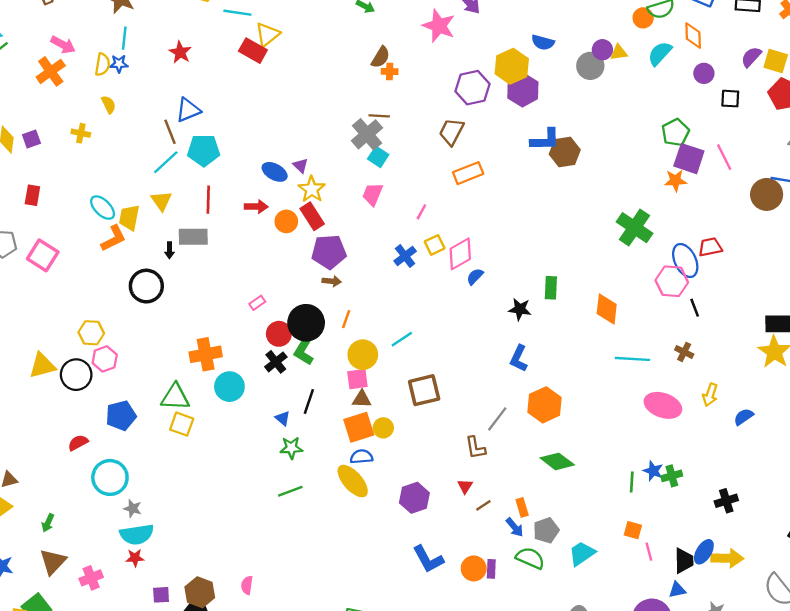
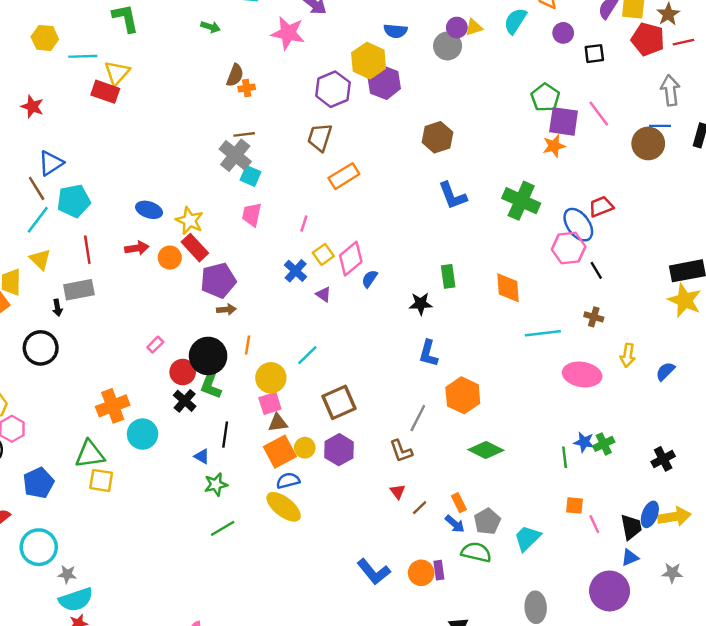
blue L-shape: (545, 140) -> (453, 196), moved, turned 80
purple triangle: (301, 165) -> (323, 294), moved
purple hexagon: (414, 498) -> (339, 450), moved

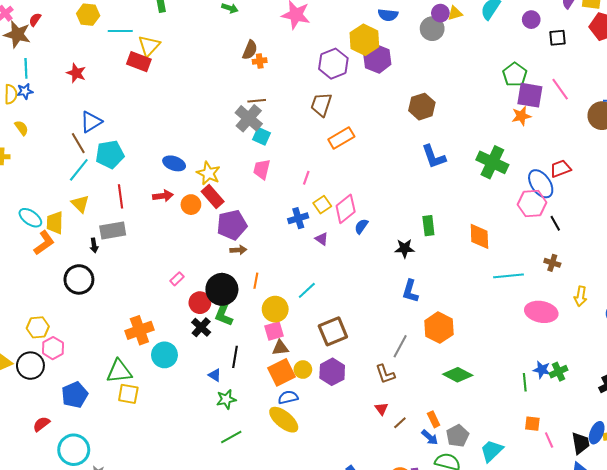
blue cross: (296, 271) -> (298, 218), turned 30

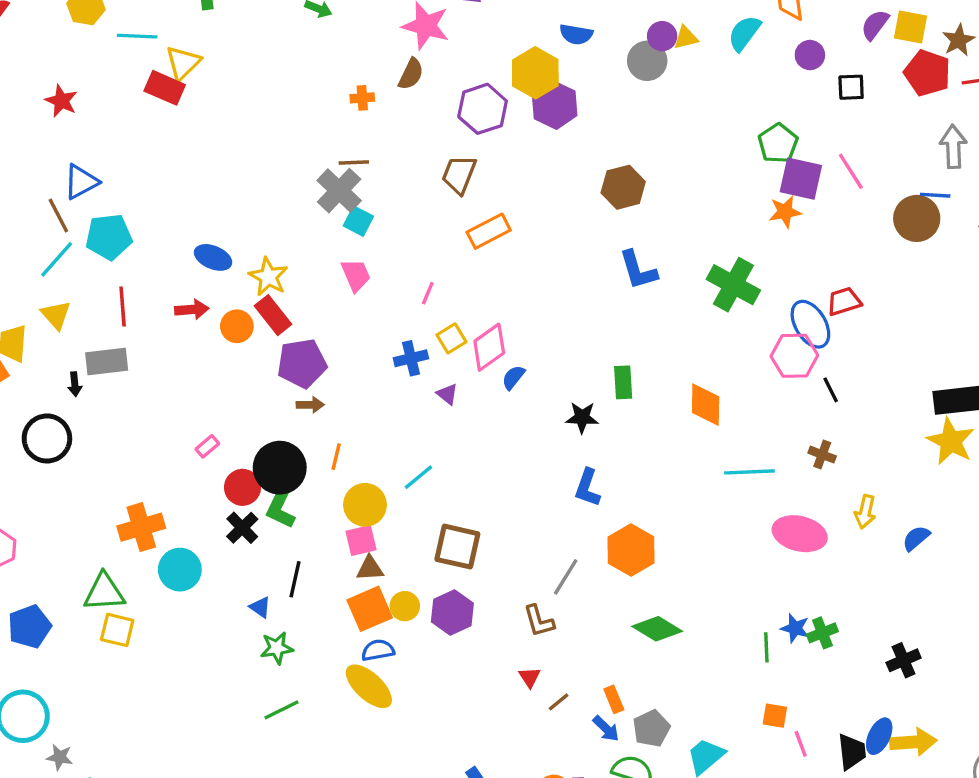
brown semicircle: (250, 50) -> (411, 74), moved
pink trapezoid: (262, 169) -> (356, 275), turned 140
brown square: (333, 331) -> (457, 547), turned 32

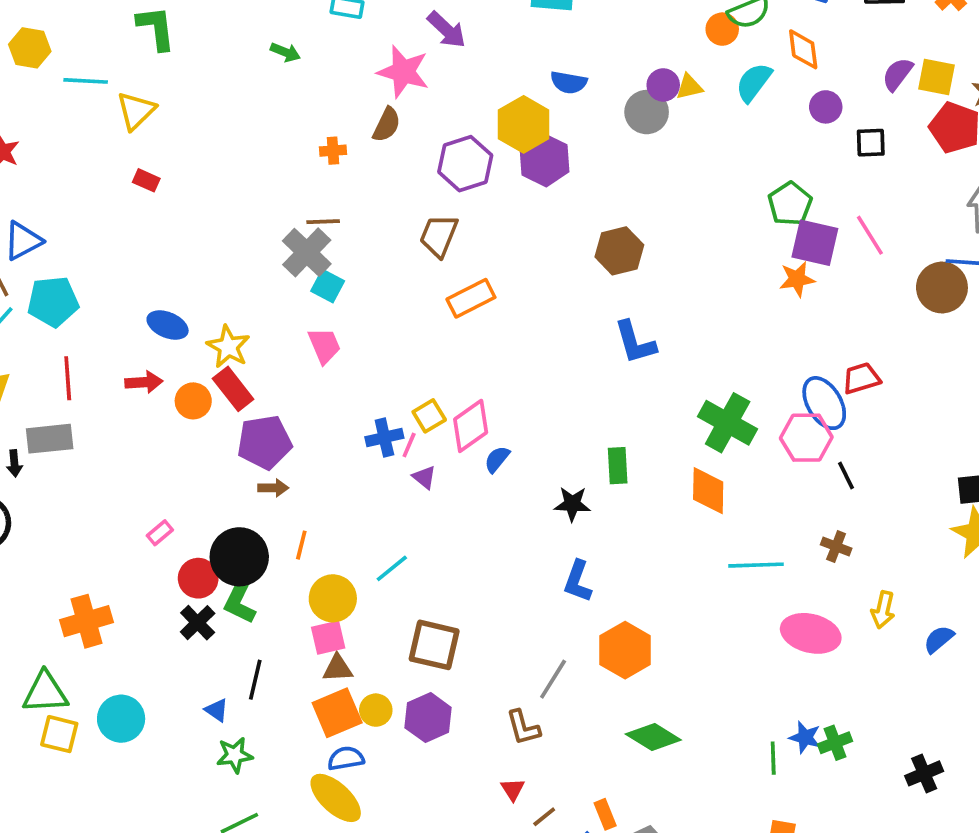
red rectangle: (165, 88) -> (146, 180), moved, size x0.6
green cross: (733, 285) -> (728, 423), moved
pink line: (428, 293) -> (409, 445), moved
cyan circle: (180, 570) -> (121, 719), moved

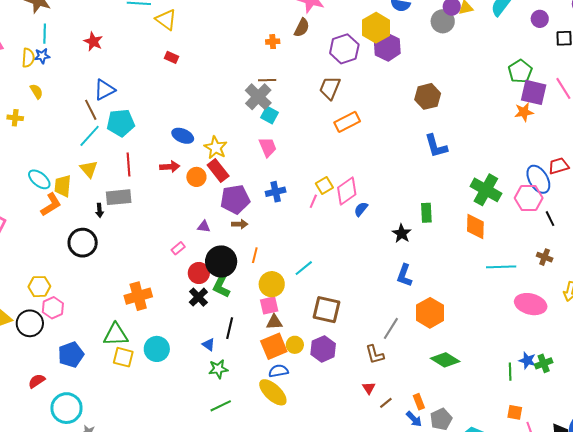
yellow triangle: (136, 111) -> (166, 20), turned -40
blue cross: (384, 437) -> (276, 192), moved
purple triangle: (424, 477) -> (204, 227), moved, turned -32
black star: (572, 504) -> (402, 233), turned 30

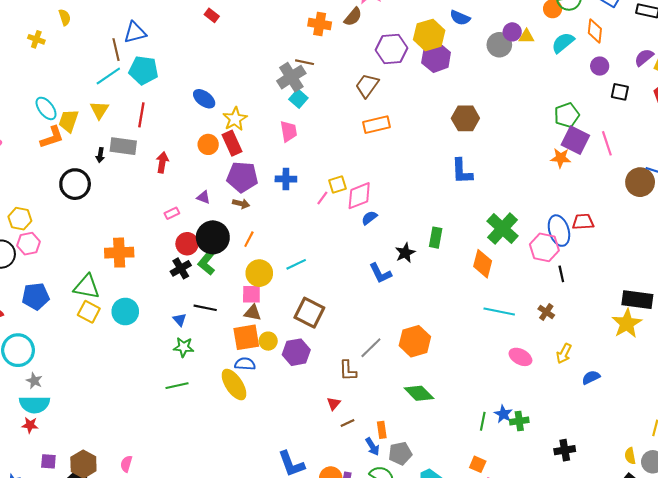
orange cross: (273, 42) -> (320, 24), size x1.5
red arrow: (170, 167) -> (162, 162), moved, turned -90
blue L-shape: (404, 275) -> (380, 273), moved, turned -60
pink ellipse: (531, 304) -> (520, 357), size x0.7
black line: (230, 328) -> (205, 308), turned 75

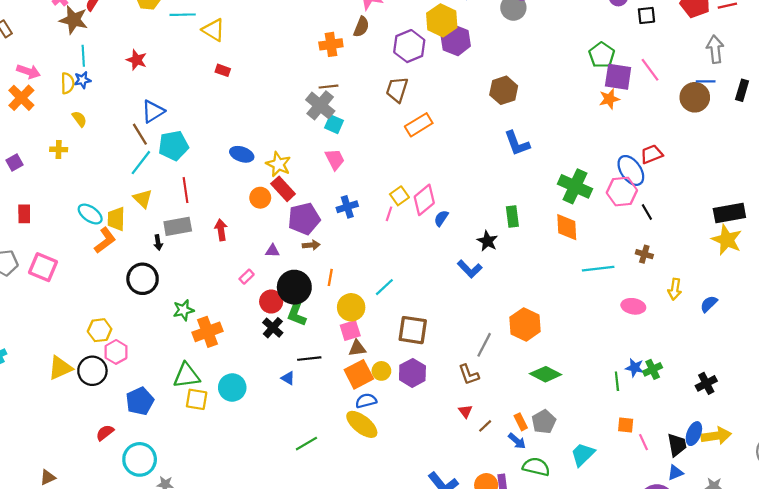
green star: (184, 347) -> (183, 310), moved
gray pentagon: (400, 453) -> (544, 422), moved

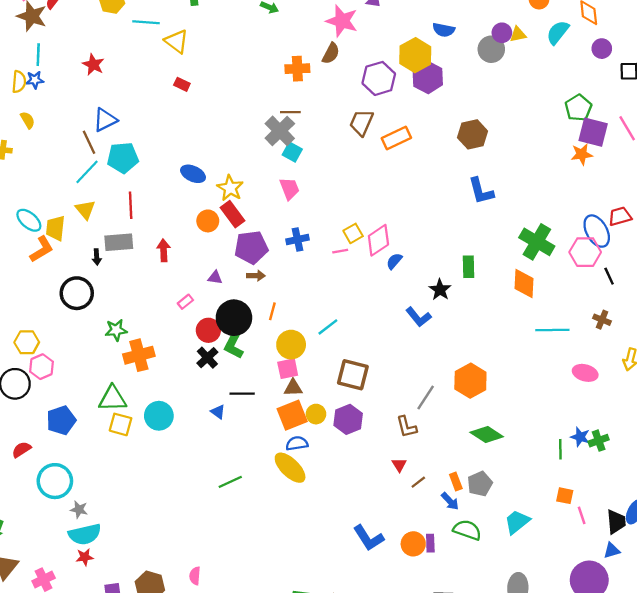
orange rectangle: (419, 125) -> (396, 138), moved
pink line: (389, 214) -> (340, 251), turned 56

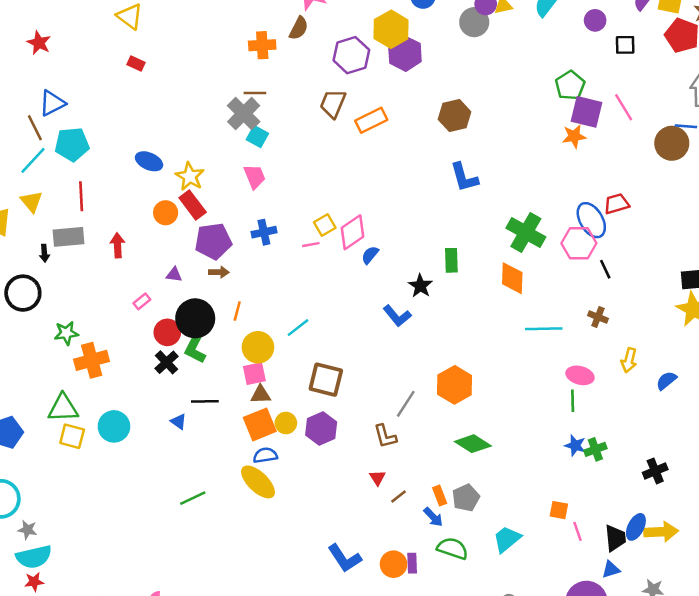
green line: (560, 449) -> (573, 401), moved

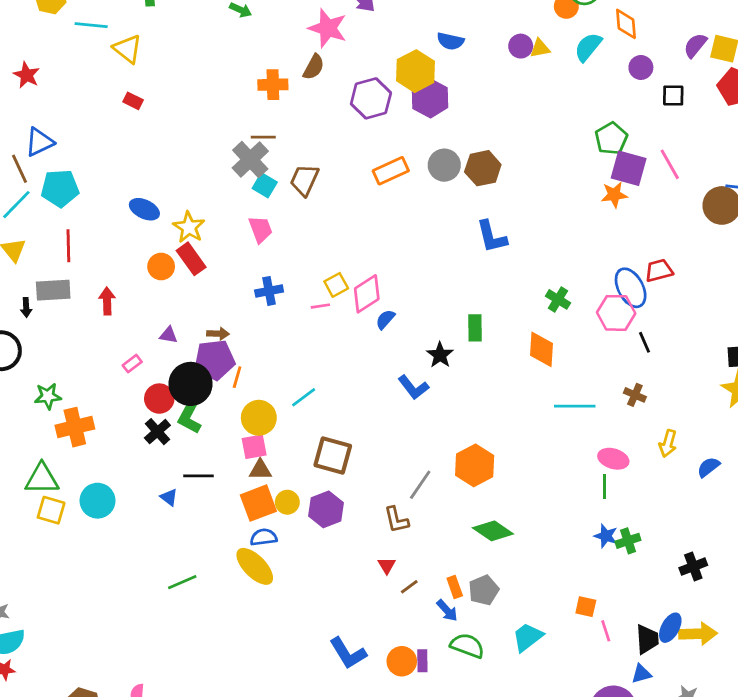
gray circle: (474, 22) -> (444, 165), moved
brown trapezoid: (333, 104) -> (304, 180), moved
green cross: (526, 233) -> (558, 299), size x0.6
purple pentagon: (213, 241) -> (215, 360), moved

